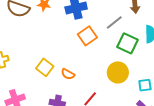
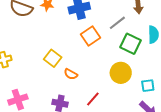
yellow square: (45, 67) -> (53, 58), moved

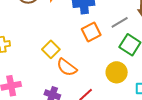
orange semicircle: (71, 74) -> (67, 67), size x1.5

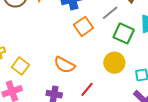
yellow square: (51, 49) -> (20, 66), moved

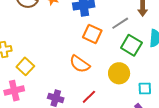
orange square: (83, 26) -> (92, 34), turned -36
orange semicircle: (64, 65) -> (80, 64), moved

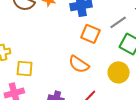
yellow square: (25, 66) -> (25, 69), turned -36

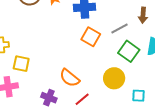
orange semicircle: (79, 64) -> (70, 78), moved

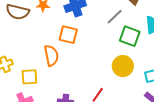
orange square: (91, 37) -> (68, 35), moved
orange semicircle: (70, 78) -> (51, 55), moved, turned -125

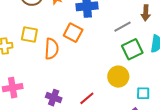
green square: (130, 36) -> (132, 49), turned 30
yellow square: (29, 77) -> (29, 34), moved

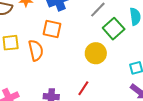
yellow circle: (118, 77) -> (96, 53), moved

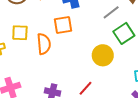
orange square: (52, 29) -> (63, 25), turned -30

